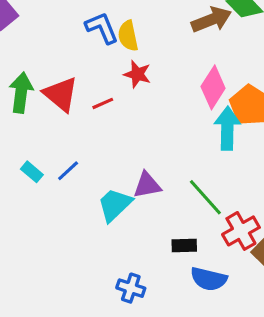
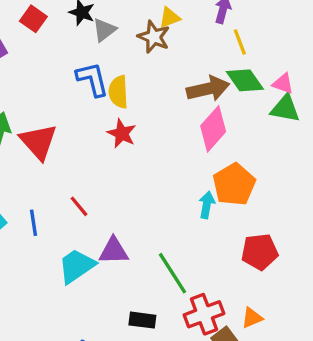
pink diamond: (213, 87) -> (213, 129), moved
red line: (103, 103) -> (79, 206), moved, turned 65
cyan arrow: (227, 128) -> (207, 205), size x0.6
blue line: (68, 171) -> (34, 223), turned -65

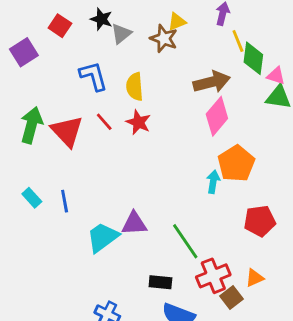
blue L-shape: (92, 79) -> (93, 76), moved
green diamond: (245, 80) -> (253, 58), moved, turned 44
red line: (79, 206) -> (104, 122), moved

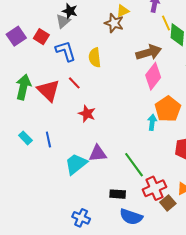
red square: (60, 26) -> (41, 37), moved
gray triangle: (121, 34) -> (63, 21), moved
red star: (138, 122) -> (87, 114), moved

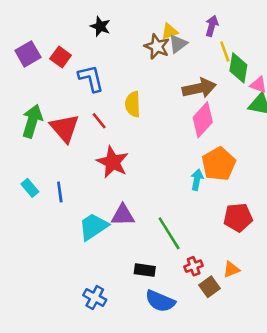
gray triangle: (63, 21) -> (178, 44), moved
yellow semicircle: (95, 57) -> (133, 104), moved
red star: (87, 114) -> (113, 162), size x1.4
red cross: (154, 188) -> (194, 266), size x0.6

